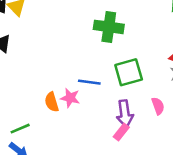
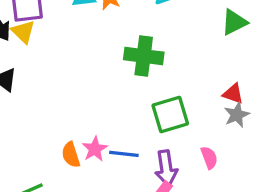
blue line: (89, 82) -> (124, 154), moved
pink star: (70, 98) -> (95, 149), turned 30

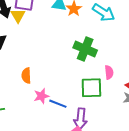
orange semicircle: (71, 155) -> (26, 76), moved
pink semicircle: (209, 158) -> (109, 72), moved

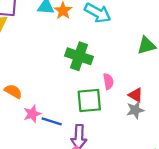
orange semicircle: (26, 76) -> (13, 91), turned 126

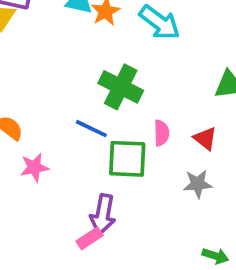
red triangle: (136, 95) -> (205, 138), moved
blue line: (52, 121) -> (91, 129), moved

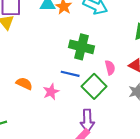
green square: (127, 159) -> (94, 86), turned -35
pink star: (34, 167) -> (51, 92), moved

